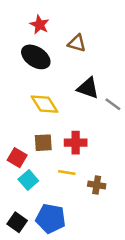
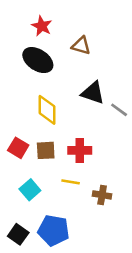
yellow diamond: (44, 104) -> (47, 110), turned 32
red square: (17, 158) -> (18, 148), moved

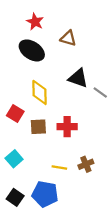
red square: (18, 148) -> (15, 113), moved
yellow line: (71, 182) -> (59, 168), moved
cyan square: (30, 190) -> (14, 159), moved
brown cross: (102, 195) -> (86, 164), turned -32

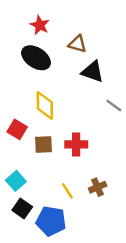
black triangle: (78, 78) -> (93, 72), moved
yellow line: (59, 168) -> (67, 191), turned 48
black square: (15, 197) -> (22, 209), moved

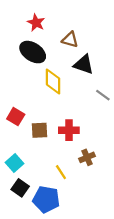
yellow diamond: (45, 106) -> (53, 81), moved
brown cross: (98, 187) -> (87, 157), moved

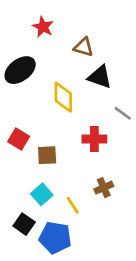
black ellipse: (33, 52) -> (20, 70), moved, turned -70
red cross: (69, 130) -> (94, 139), moved
cyan square: (15, 163) -> (42, 194), moved

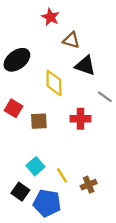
red star: (43, 27) -> (50, 17), moved
red square: (19, 139) -> (13, 108), moved
brown square: (47, 155) -> (39, 121), moved
brown cross: (104, 188) -> (89, 185), moved

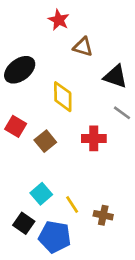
black triangle: (85, 66) -> (115, 76), moved
brown square: (39, 121) -> (45, 141), turned -36
brown cross: (89, 185) -> (103, 215), turned 35

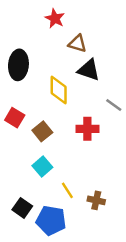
black ellipse: (20, 70) -> (18, 65), turned -48
black triangle: (115, 76) -> (89, 70), moved
cyan square: (41, 194) -> (42, 166), moved

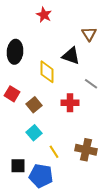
brown triangle: (77, 44) -> (89, 34), moved, turned 42
brown cross: (96, 200) -> (86, 150), moved, size x1.5
black square: (22, 208) -> (18, 166), turned -35

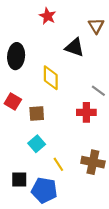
brown triangle: (89, 34) -> (96, 26), moved
black triangle: (71, 56) -> (75, 47), moved
red cross: (70, 103) -> (86, 112), moved
brown square: (34, 105) -> (37, 113), turned 35

